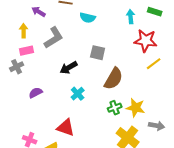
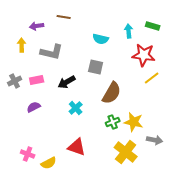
purple arrow: (39, 12) -> (37, 26), turned -40
cyan semicircle: (88, 18) -> (101, 39), moved
gray L-shape: (54, 38) -> (52, 52), turned 45
pink rectangle: (27, 51) -> (37, 80), moved
red triangle: (66, 128) -> (77, 147), moved

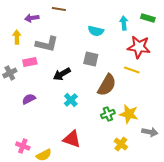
yellow line: (152, 78) -> (132, 70), moved, turned 56
pink rectangle: (37, 80) -> (30, 62), moved
yellow cross: (126, 152) -> (121, 144), size x0.6

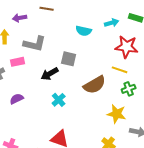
cyan arrow: (124, 23) -> (112, 23), turned 80
gray square: (91, 59) -> (69, 59), moved
brown semicircle: (107, 85) -> (95, 85), turned 30
green cross: (108, 114) -> (129, 89), moved

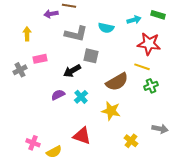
purple arrow: (20, 18) -> (51, 14), moved
gray L-shape: (35, 44) -> (76, 34), moved
purple semicircle: (17, 99) -> (58, 95), moved
yellow star: (117, 114) -> (111, 111), moved

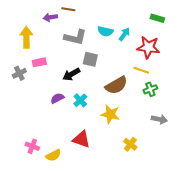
cyan arrow: (134, 20) -> (124, 34), moved, turned -40
yellow arrow: (27, 34) -> (26, 37), size x1.5
gray arrow: (160, 129) -> (159, 119), moved

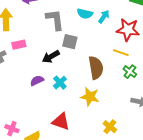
gray L-shape: (75, 37) -> (55, 20), turned -110
brown semicircle: (116, 85) -> (96, 68), turned -70
green cross: (150, 89) -> (130, 72), turned -32

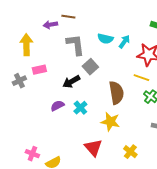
gray square: (70, 42) -> (90, 67), turned 35
red triangle: (61, 122) -> (93, 148), moved, turned 30

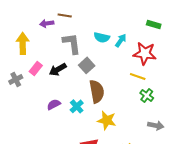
pink rectangle: (39, 70) -> (36, 68), turned -40
black arrow: (71, 82) -> (58, 69), moved
brown semicircle: (116, 93) -> (97, 91), moved

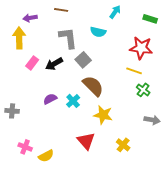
purple arrow: (47, 23) -> (30, 18), moved
cyan arrow: (121, 40) -> (115, 12), moved
gray cross: (16, 79) -> (12, 111), moved, turned 32
brown semicircle: (97, 91) -> (93, 86), turned -35

